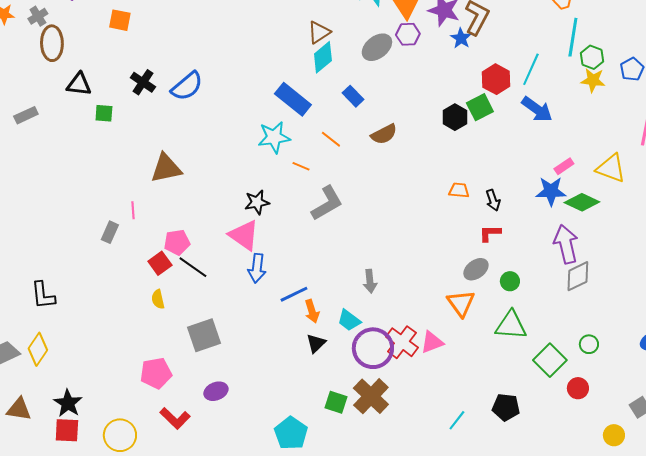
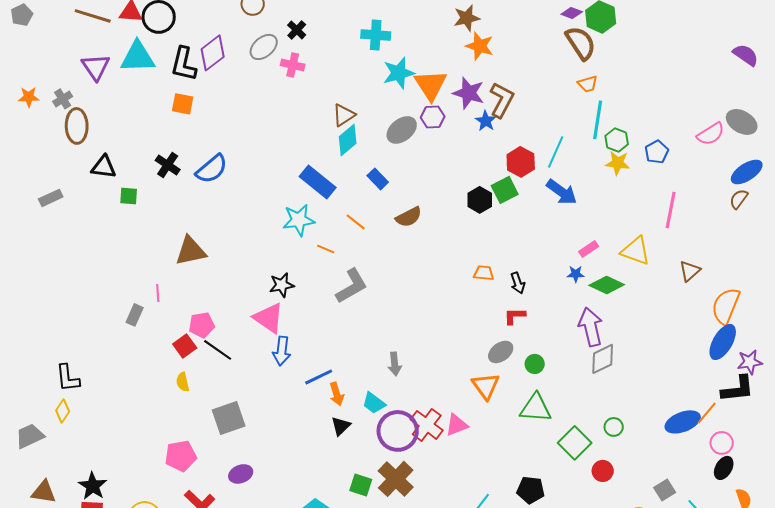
orange square: (120, 20) -> (183, 104), moved
blue star: (551, 191) -> (576, 274), size x0.6
yellow diamond: (38, 349) -> (63, 411), moved, size x0.7

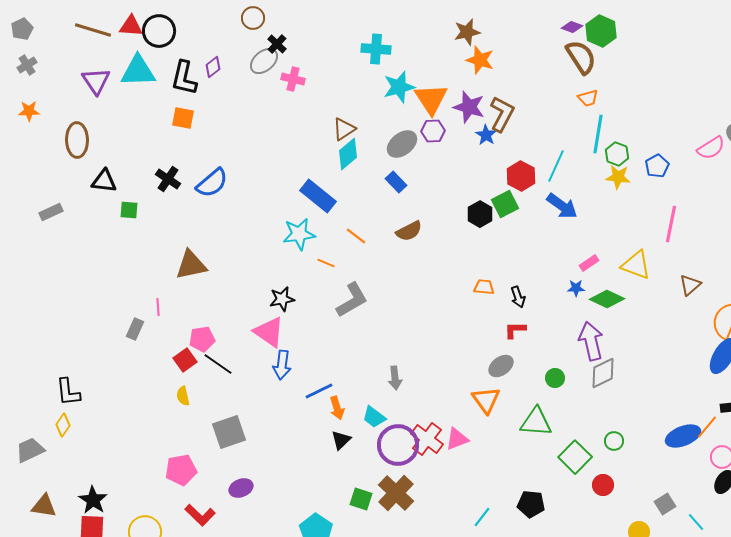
black cross: (297, 30) -> (277, 44), moved
purple diamond: (213, 53) -> (213, 67), size x0.6
gray cross: (63, 99) -> (27, 65), moved
blue rectangle: (378, 179) -> (396, 182), moved
green circle: (535, 364) -> (555, 378), moved

